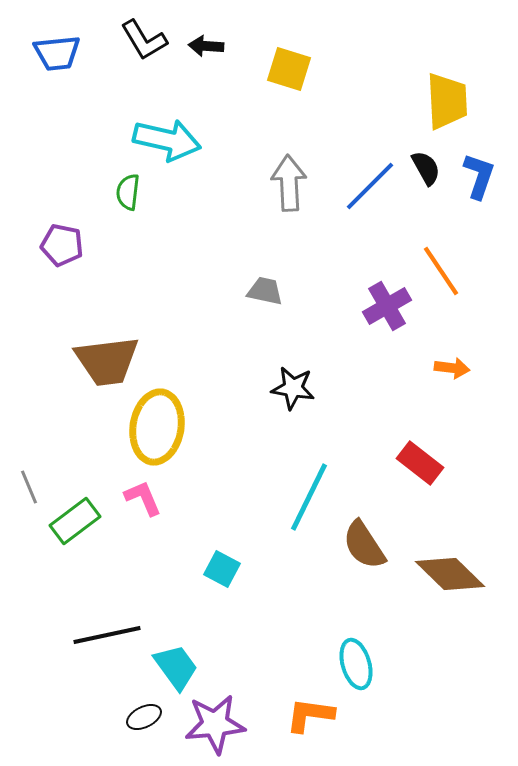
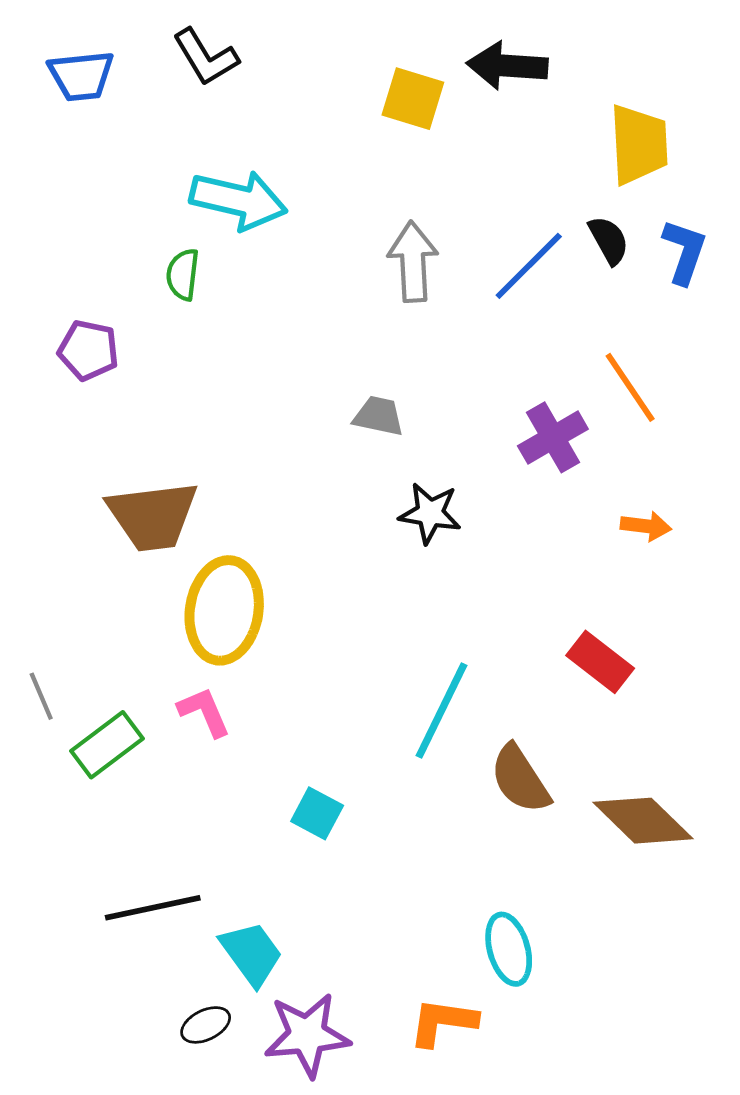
black arrow: (206, 46) -> (507, 66), moved, size x1.6
black star: (293, 388) -> (430, 513), moved

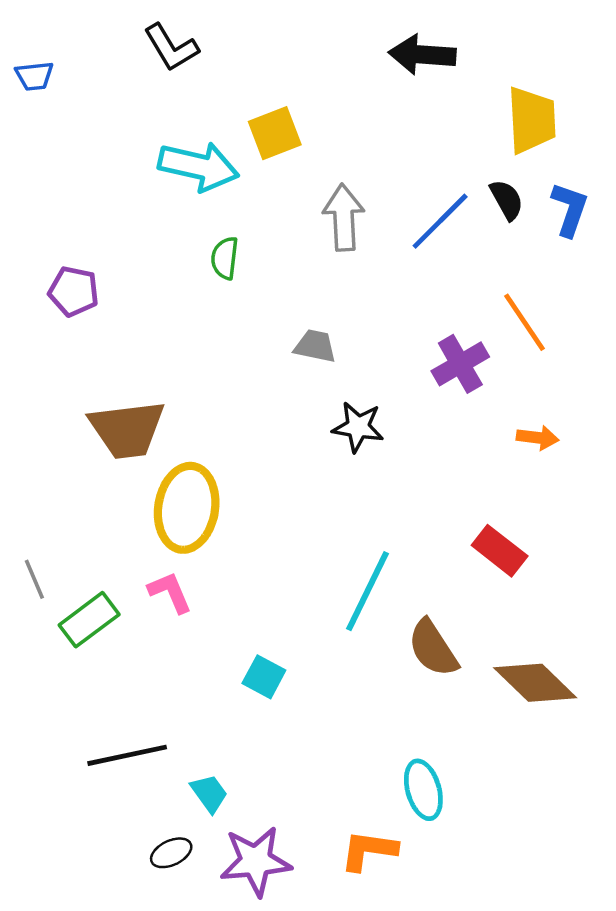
blue trapezoid: (81, 76) -> (34, 76), moved, size x0.7
yellow square: (413, 99) -> (275, 133), moved, turned -38
green semicircle: (183, 274) -> (225, 258), moved
cyan trapezoid: (251, 953) -> (209, 793), size x0.7

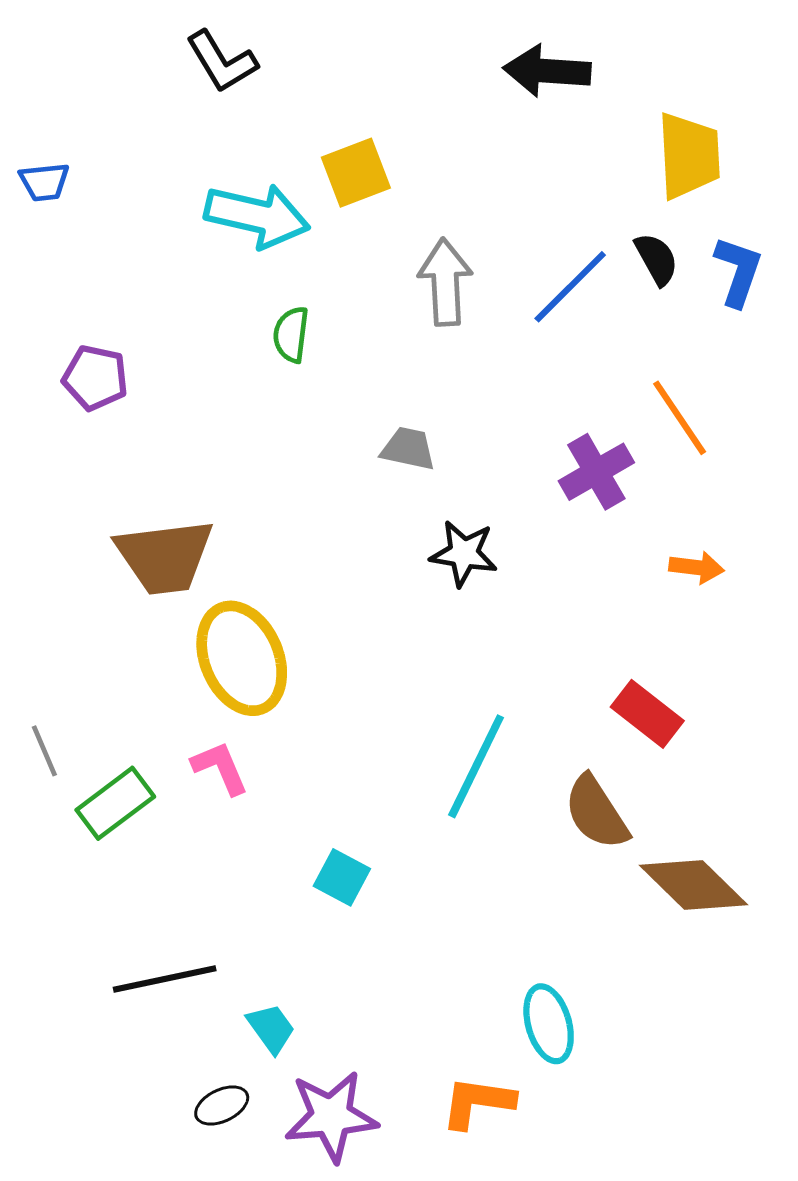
blue trapezoid: (34, 76) -> (44, 182), moved
yellow ellipse: (187, 508) -> (242, 658), turned -32
brown semicircle: (433, 648) -> (596, 813), moved

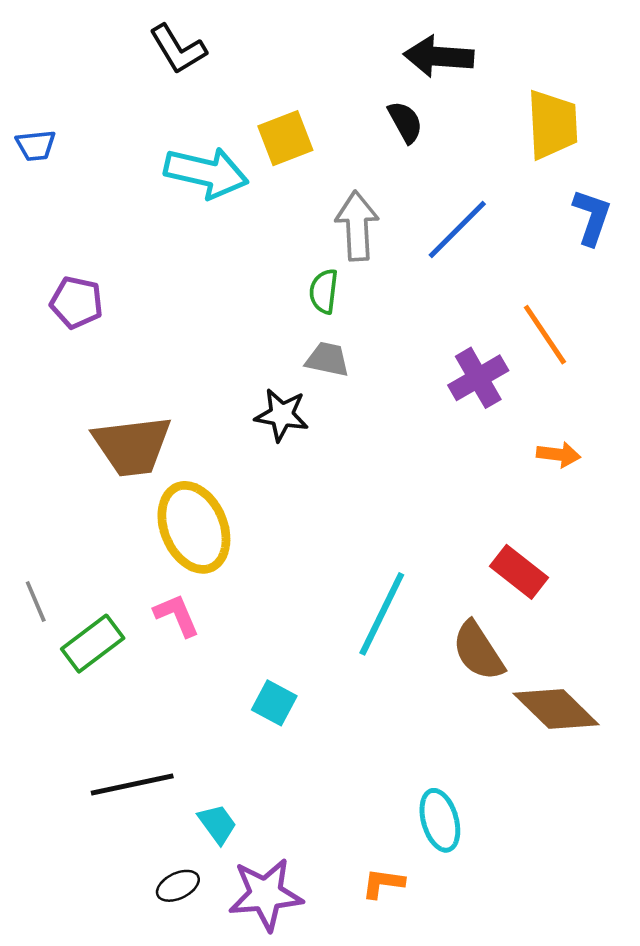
black semicircle: (656, 259) -> (405, 122), moved
green semicircle: (291, 335) -> (324, 291), moved
black star: (464, 553) -> (282, 415), moved
orange L-shape: (478, 1102) -> (383, 883), size x0.7

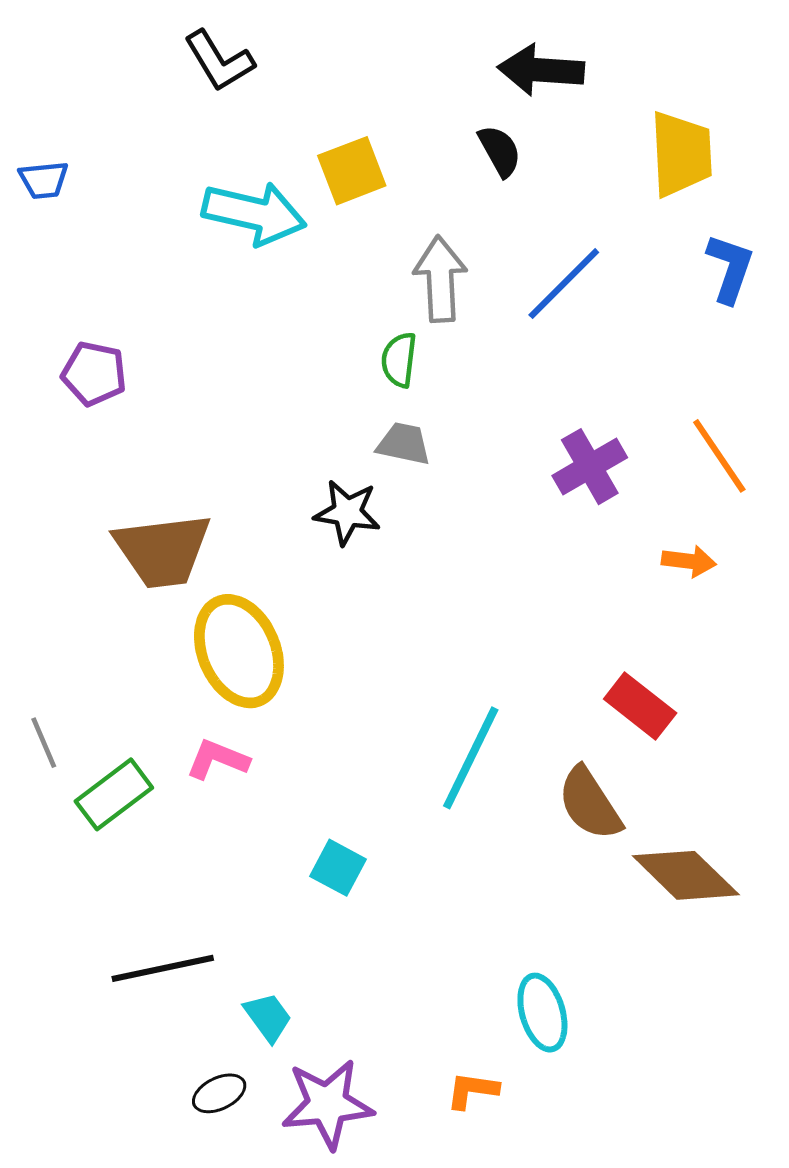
orange line: (545, 335) -> (719, 456), moved
pink L-shape: (177, 615) -> (218, 759), turned -45

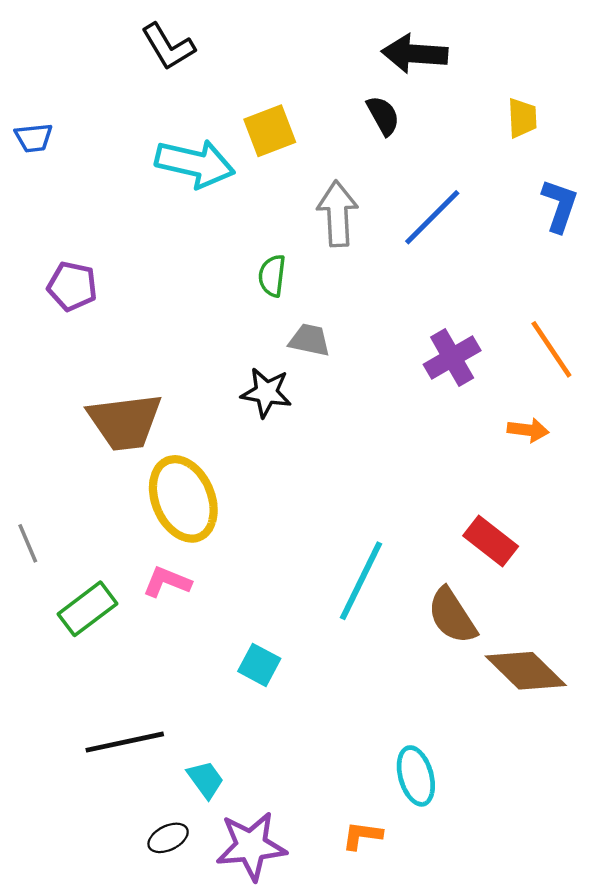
yellow trapezoid: (681, 154) -> (522, 118), size x0.6
green semicircle: (399, 360) -> (272, 276), moved
gray line: (44, 743) -> (28, 543), moved

